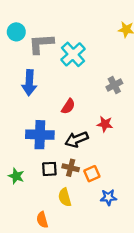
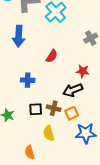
blue cross: (40, 135) -> (28, 80), size x0.6
black arrow: (77, 139) -> (73, 90), moved
blue star: (108, 197) -> (86, 133), size x1.5

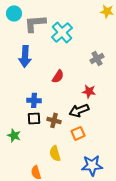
brown cross: (54, 108) -> (54, 120), moved
black square: (36, 109) -> (34, 118), moved
blue star: (86, 133) -> (92, 165), moved

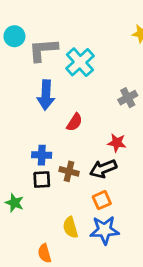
blue arrow: (25, 56) -> (46, 95), moved
brown cross: (54, 120) -> (69, 171), moved
blue star: (92, 165) -> (105, 230), moved

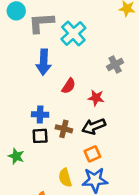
red star: (117, 143) -> (96, 98), moved

